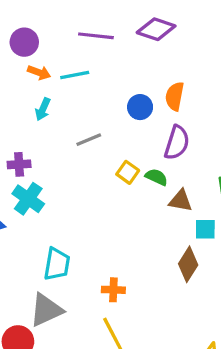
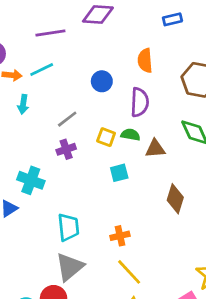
orange semicircle: (175, 96) -> (145, 61), moved
purple cross: (19, 164) -> (66, 149), moved
cyan square: (205, 229) -> (119, 173), moved

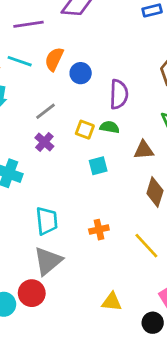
orange semicircle: (145, 61) -> (54, 59), moved, turned 30
cyan line: (42, 69) -> (20, 61), turned 45
purple cross: (66, 149) -> (44, 142), turned -30
brown triangle: (155, 149) -> (144, 150), moved
yellow line: (129, 272) -> (146, 246), moved

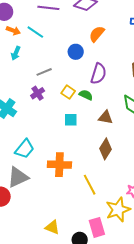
orange semicircle: (54, 59) -> (97, 34), moved
cyan trapezoid: (47, 221) -> (25, 149), turned 30
orange cross: (99, 230) -> (59, 165), size x1.6
yellow triangle: (112, 302) -> (52, 227), moved

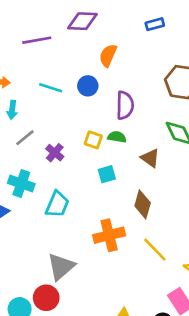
cyan line: (35, 32) -> (51, 88), moved
gray line: (44, 72) -> (25, 138), moved
brown triangle: (106, 117) -> (150, 158), turned 42
cyan trapezoid: (25, 149) -> (57, 204), moved
brown diamond: (106, 149) -> (143, 204), moved

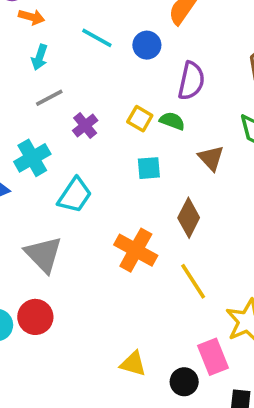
cyan cross: (21, 183) -> (32, 158), turned 30
orange cross: (109, 235) -> (136, 250), turned 32
gray triangle: (61, 267) -> (43, 254), moved, turned -44

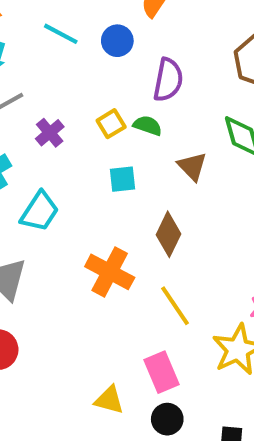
yellow square: (140, 119) -> (111, 124), turned 30
pink rectangle: (213, 357) -> (161, 372), moved

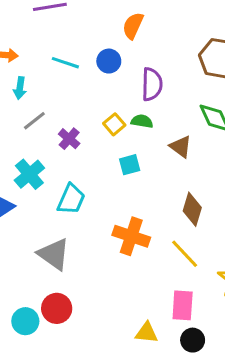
brown diamond: (168, 234) -> (192, 209), moved
pink rectangle: (161, 372) -> (183, 305), turned 36

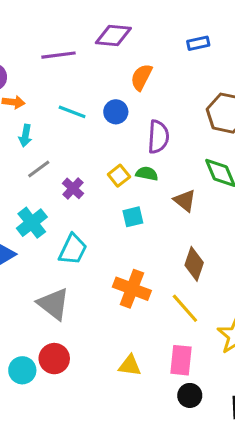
yellow triangle: (147, 333) -> (130, 366), moved

